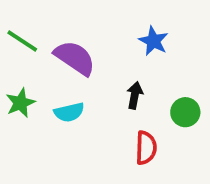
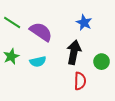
black arrow: (135, 95) -> (74, 52), size x1.6

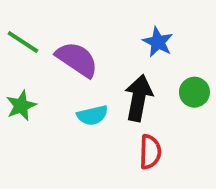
cyan semicircle: (38, 62) -> (92, 115), moved
green circle: (102, 62) -> (194, 92), moved

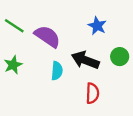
black arrow: (139, 98) -> (85, 60), turned -80
cyan semicircle: (92, 115) -> (57, 71), turned -72

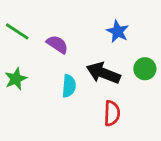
purple semicircle: (47, 36) -> (57, 44), size x0.7

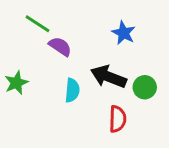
green line: (17, 31) -> (37, 24), moved
green circle: (145, 69) -> (145, 87), moved

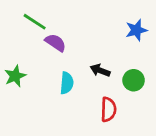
blue star: (124, 33) -> (136, 30), moved, turned 30
black arrow: (108, 77) -> (100, 70), size x0.6

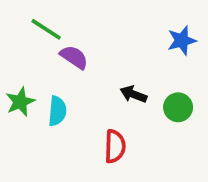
cyan semicircle: (67, 83) -> (57, 111), moved
red semicircle: (108, 109) -> (115, 146), moved

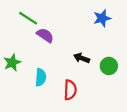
blue star: (182, 40) -> (102, 18), moved
cyan semicircle: (57, 111) -> (41, 77), moved

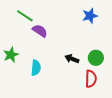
black arrow: (82, 58) -> (72, 59), moved
red semicircle: (70, 90) -> (91, 79), moved

